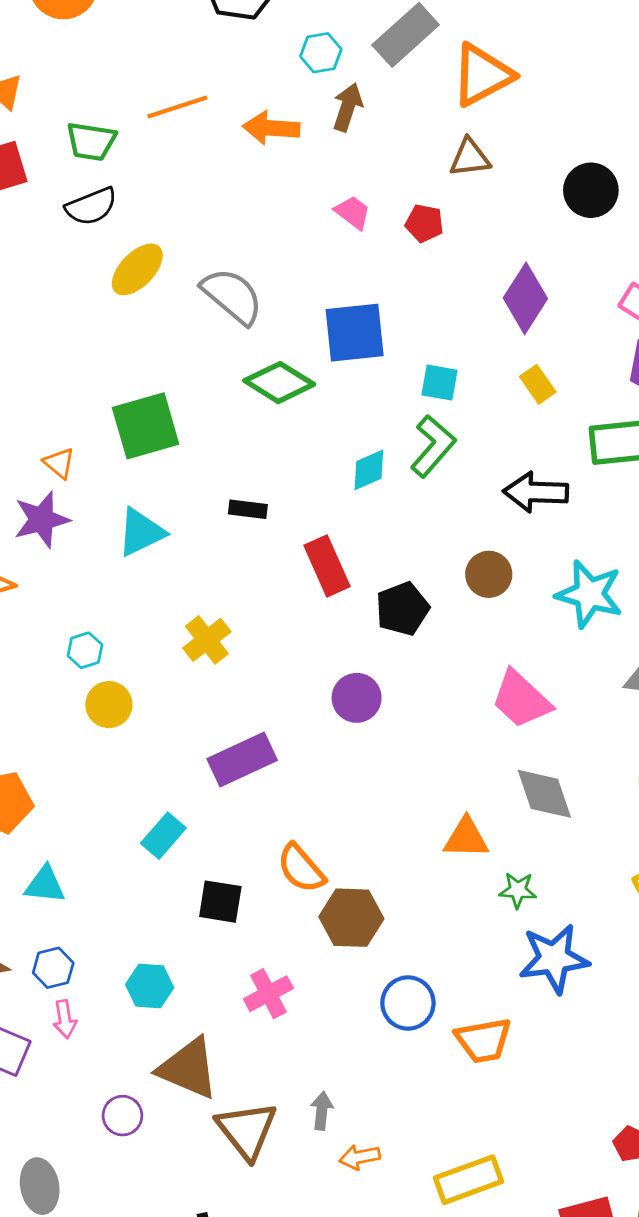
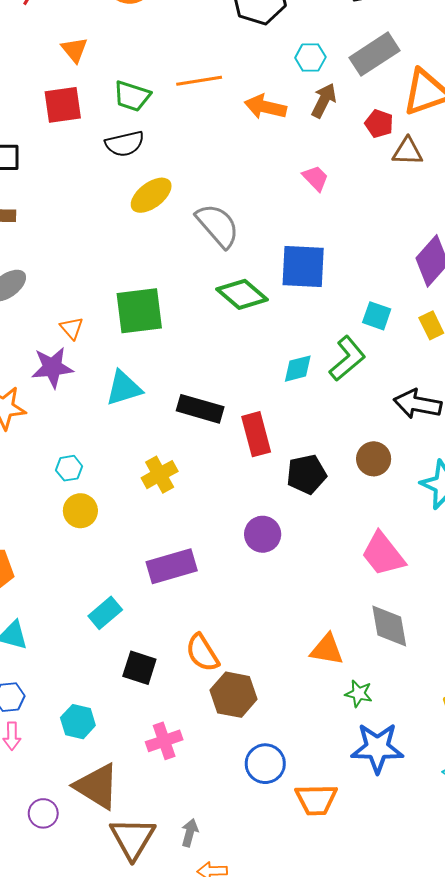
red pentagon: (424, 223) -> (379, 124), moved
cyan square: (440, 383) -> (377, 316), moved
black rectangle: (248, 509) -> (200, 409), moved, size x1.6

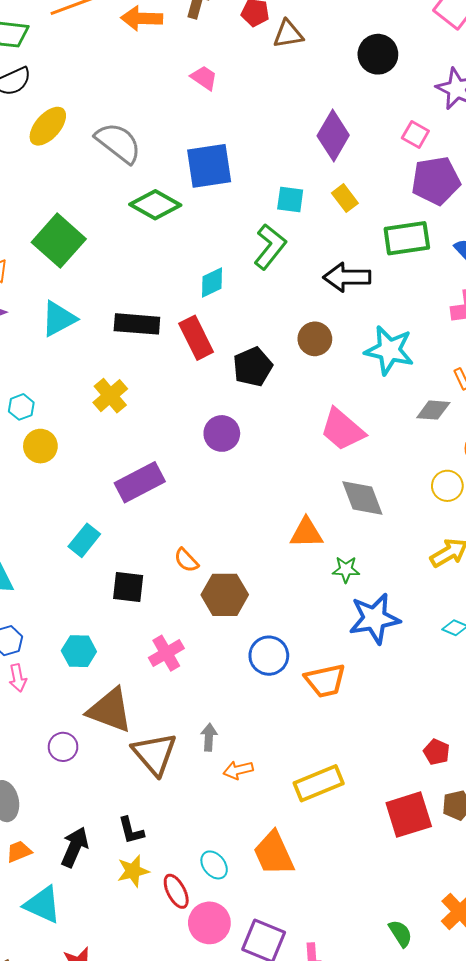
green square: (139, 311) -> (59, 241), turned -30
cyan diamond: (298, 369) -> (212, 283), moved
orange semicircle: (202, 653) -> (186, 560), size x0.7

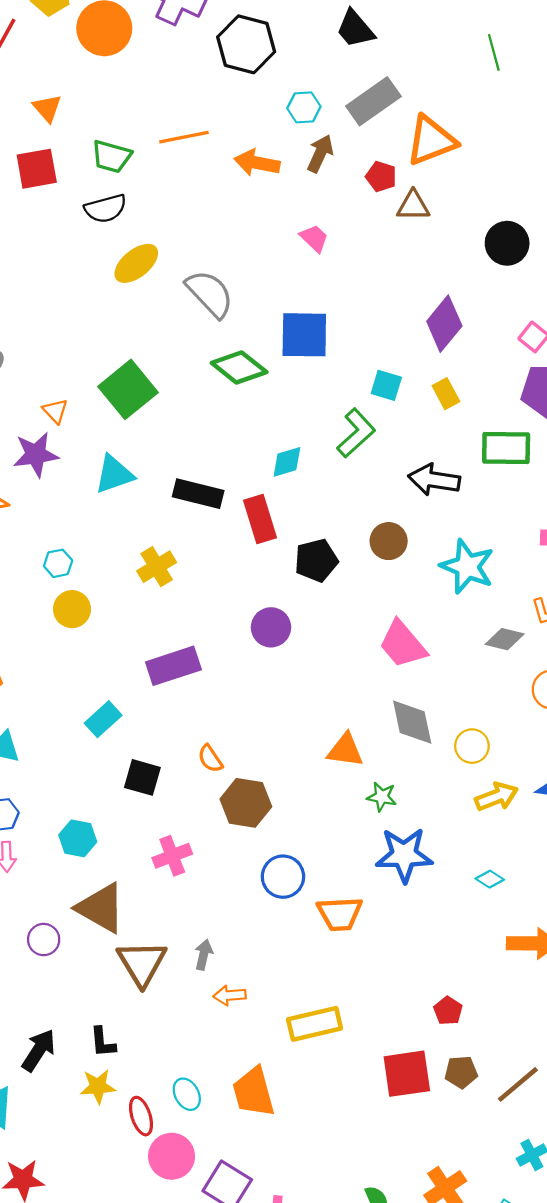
yellow circle: (447, 486) -> (472, 746), moved

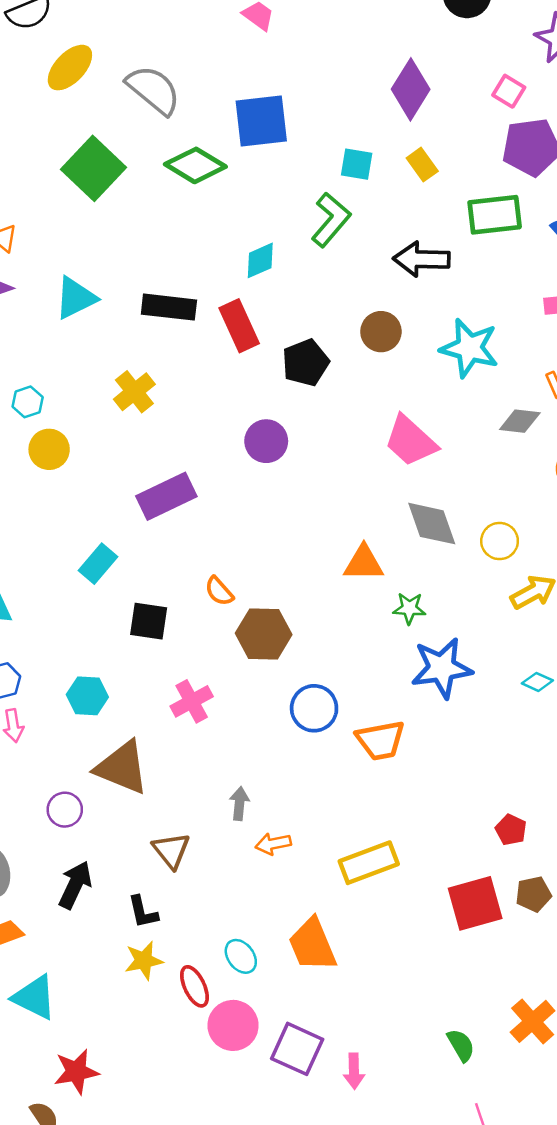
green square: (128, 389) -> (94, 168), moved
brown triangle: (142, 963) -> (171, 850), moved, size x0.7
black arrow: (39, 1050) -> (75, 885), moved

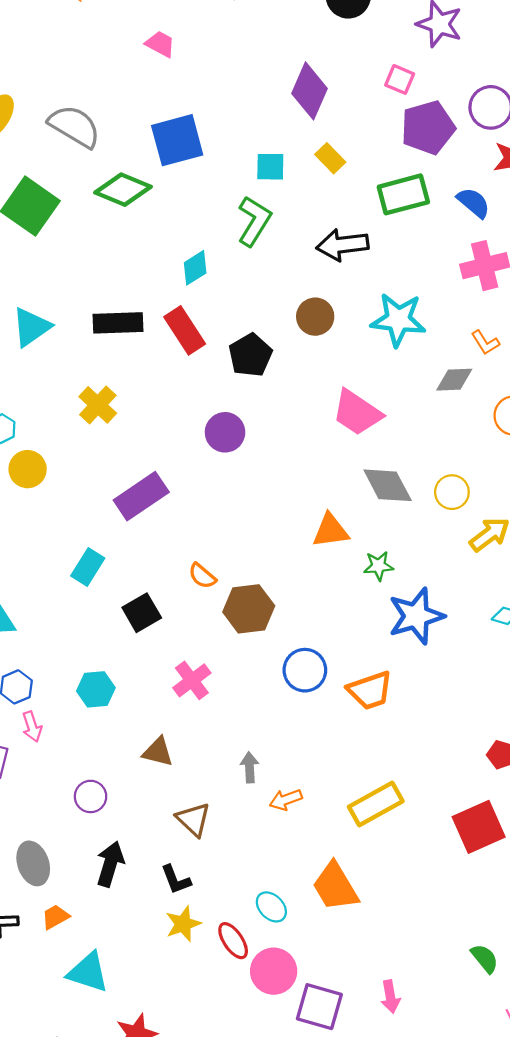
black square: (149, 621) -> (142, 613), turned -30
brown triangle: (122, 768) -> (158, 752), moved, size x0.6
purple square: (297, 1049) -> (319, 1007), moved

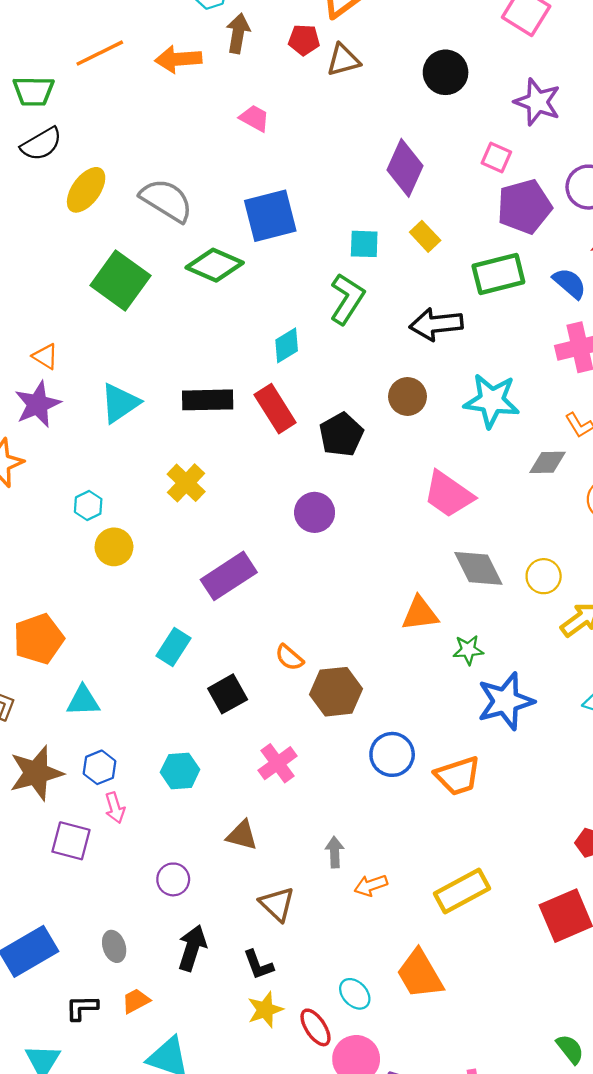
gray ellipse: (33, 863) -> (114, 946), size x0.7

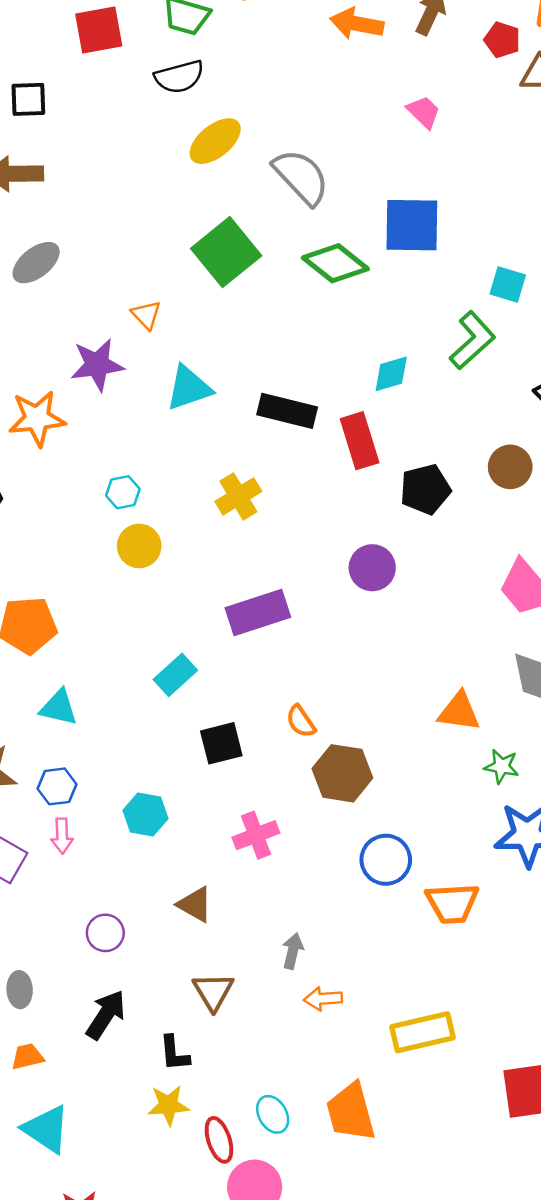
orange triangle: (45, 356) -> (146, 315), moved

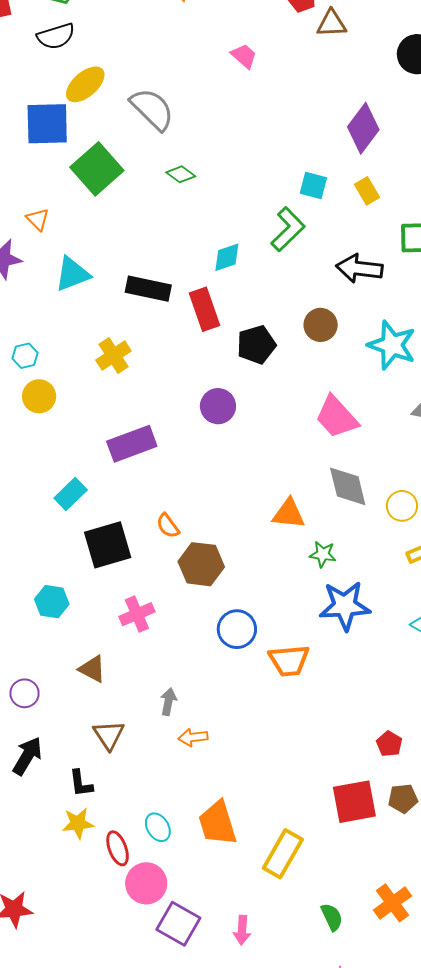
blue square: (412, 225) -> (47, 124), moved
green diamond: (335, 263) -> (181, 174), size x0.6
black square: (221, 743) -> (108, 545), size x1.4
yellow rectangle: (422, 1032) -> (283, 854), moved, turned -45

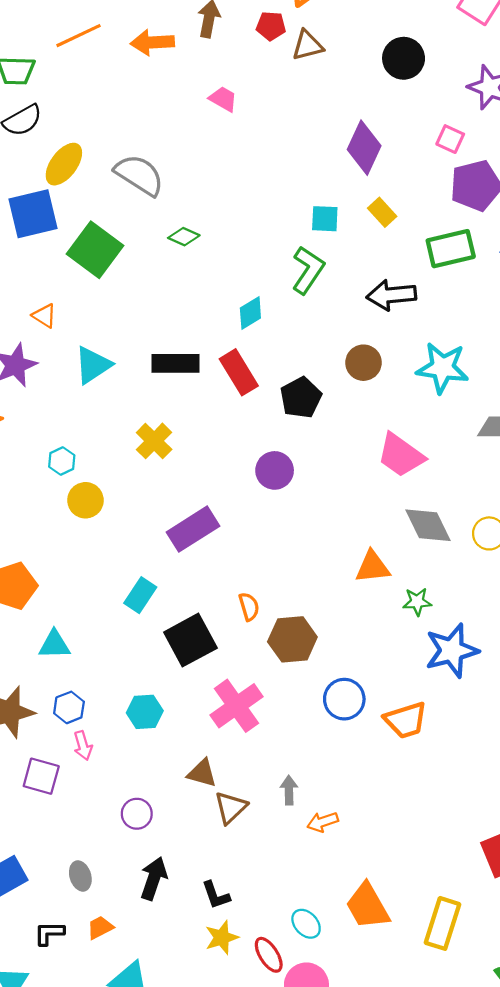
orange semicircle: (168, 526) -> (249, 607), turned -148
pink cross: (137, 614) -> (236, 706), size x1.4
brown triangle: (109, 735) -> (231, 808), moved, turned 32

